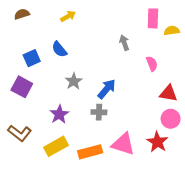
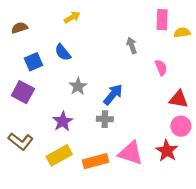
brown semicircle: (22, 14) -> (19, 28), moved

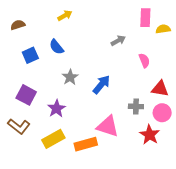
gray arrow: (132, 45) -> (118, 41), turned 80
purple square: (23, 92) -> (26, 95), moved
gray cross: (105, 119) -> (136, 106), moved
pink triangle: (131, 153) -> (108, 126), moved

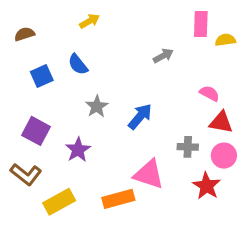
pink semicircle: (144, 60) -> (209, 93), moved, turned -40
yellow rectangle: (53, 139) -> (59, 202), moved

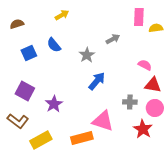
gray star: (97, 106) -> (87, 55), moved

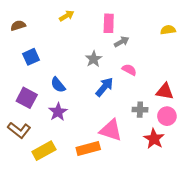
pink rectangle: (139, 17) -> (109, 23), moved
blue semicircle: (54, 45) -> (58, 85), moved
pink semicircle: (145, 65) -> (129, 70), moved

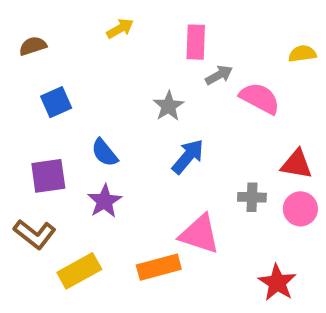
pink semicircle: (129, 70) -> (260, 98), moved, size x1.5
purple square: (27, 98) -> (48, 176), turned -36
red star: (154, 139) -> (277, 283), moved

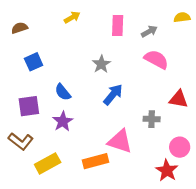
yellow semicircle: (302, 54) -> (182, 17), moved
gray arrow: (219, 75) -> (149, 31), moved
pink circle: (300, 209) -> (180, 147), moved

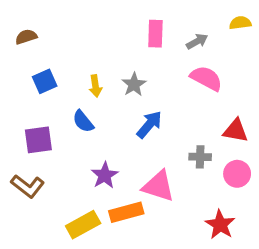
yellow arrow: (72, 17) -> (95, 86), moved, turned 112
purple star: (63, 121) -> (105, 175), moved
pink circle: (180, 147) -> (237, 174), moved
yellow rectangle: (48, 163) -> (83, 225), moved

